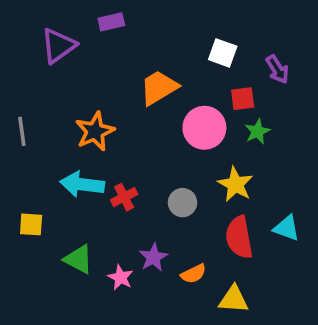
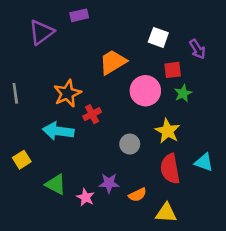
red cross: (124, 197) -> (92, 114), moved
yellow square: (31, 224) -> (22, 160), turned -36
purple star: (153, 257) -> (109, 183), turned 30

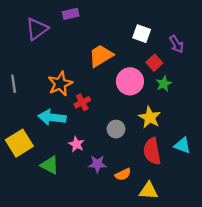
red square: (173, 70) -> (154, 63), turned -35
yellow square: (22, 160) -> (19, 143), size x1.6
pink star: (86, 197) -> (76, 144), moved

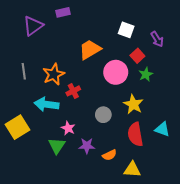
gray line: (14, 84) -> (24, 71), moved
green triangle: (50, 165) -> (57, 146), moved, turned 36

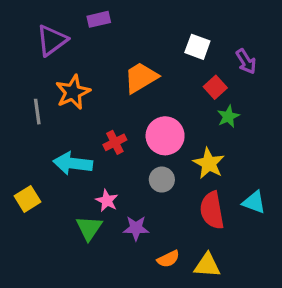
pink circle: (116, 72) -> (165, 136), moved
orange star: (54, 74) -> (73, 92), moved
yellow square: (17, 127) -> (28, 199), size x0.7
orange semicircle: (110, 155) -> (168, 259), moved

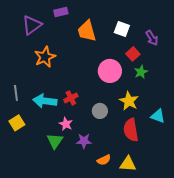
orange trapezoid: (141, 78) -> (87, 31), moved, turned -75
gray line: (37, 112) -> (16, 93), moved
pink circle: (165, 136) -> (110, 71), moved
red cross: (115, 142) -> (71, 98), moved
cyan triangle: (254, 202) -> (158, 116), moved

